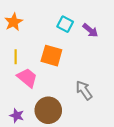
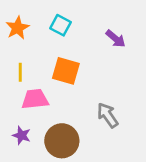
cyan square: (65, 24) -> (60, 25), moved
pink trapezoid: (27, 78) -> (35, 99), turned -45
purple star: (17, 116) -> (22, 135), moved

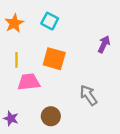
purple arrow: (116, 39) -> (104, 44), moved, turned -105
purple star: (22, 135) -> (11, 118), moved
brown circle: (62, 141) -> (51, 116), size x0.7

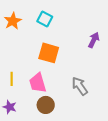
yellow line: (16, 60) -> (12, 79), moved
pink trapezoid: (29, 82) -> (38, 83), moved, turned -100

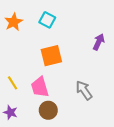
orange square: (49, 53) -> (51, 56), turned -30
yellow line: (12, 79) -> (13, 83), turned -32

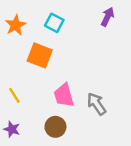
purple arrow: (99, 42) -> (107, 17), moved
orange square: (51, 56) -> (40, 55), moved, turned 35
pink trapezoid: (40, 87) -> (64, 95), moved

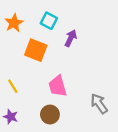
purple arrow: (107, 17) -> (71, 38), moved
gray arrow: (97, 104) -> (99, 104), moved

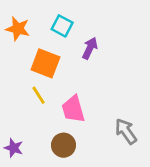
orange star: (14, 23) -> (18, 29), turned -30
yellow line: (13, 86) -> (39, 95), moved

